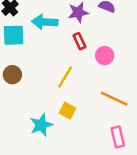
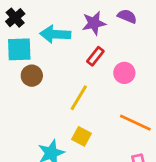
red rectangle: (79, 41) -> (95, 56), turned 63
brown circle: (12, 75) -> (32, 76), moved

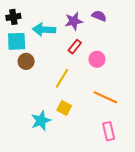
black cross: (15, 18) -> (13, 17), turned 32

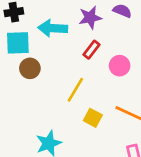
yellow square: (64, 108) -> (93, 118), moved

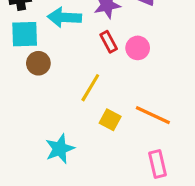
red rectangle: (91, 50) -> (109, 42), turned -66
pink circle: (120, 66) -> (138, 48), moved

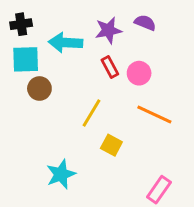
orange line: (153, 115) -> (154, 115), moved
pink rectangle: (158, 164) -> (159, 190), turned 48

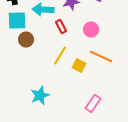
red rectangle: (110, 67) -> (61, 26), moved
yellow square: (111, 145) -> (79, 66), moved
pink rectangle: (159, 190) -> (93, 104), moved

